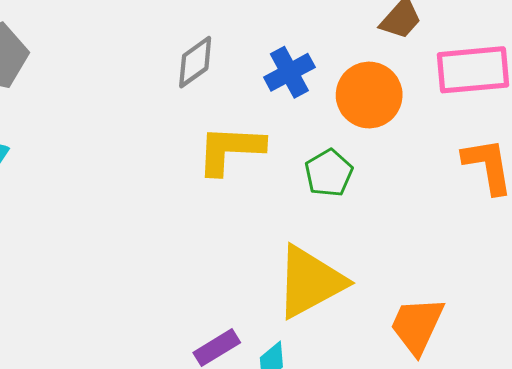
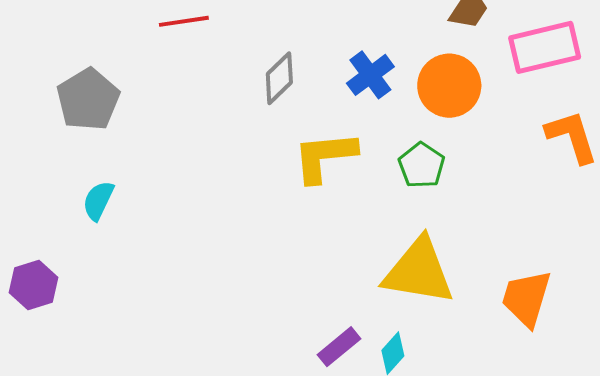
yellow triangle: (310, 282) -> (419, 271), turned 46

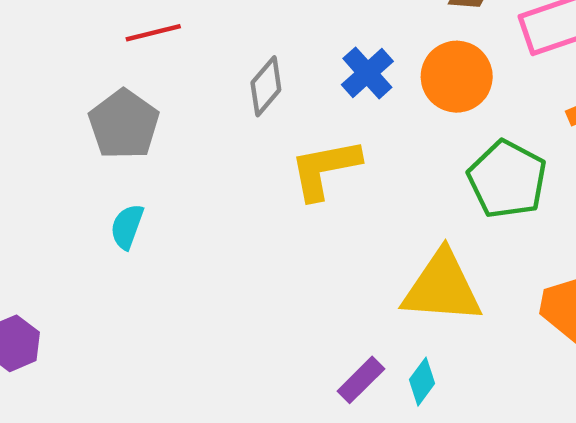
gray pentagon: (88, 99) -> (124, 124), moved
green pentagon: (422, 165) -> (507, 179), moved, size x1.5
cyan semicircle: (98, 201) -> (127, 227), moved

